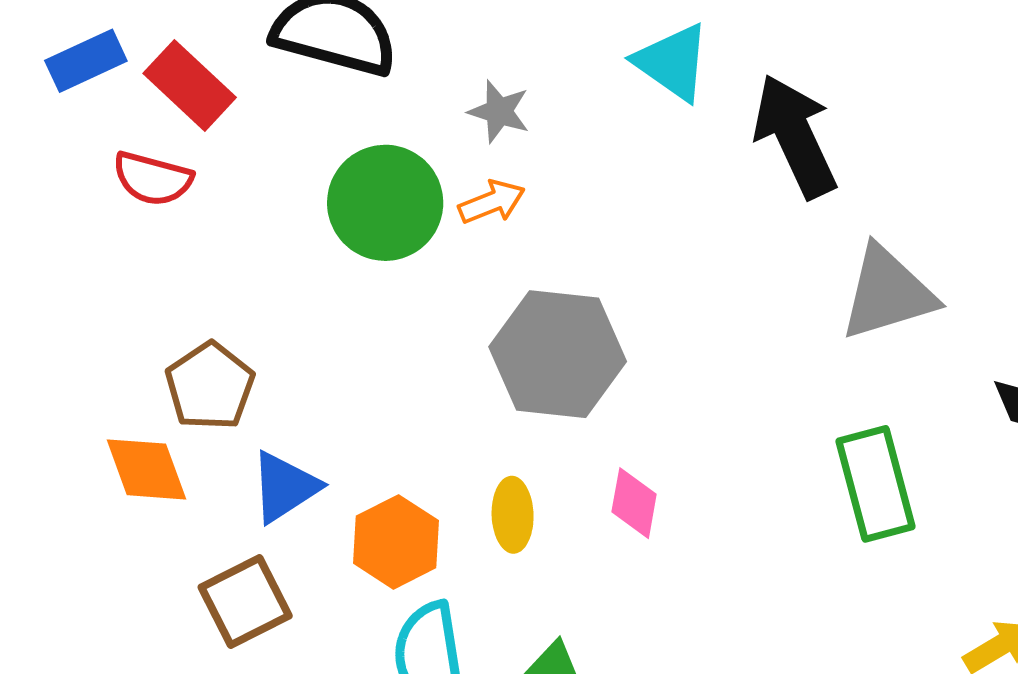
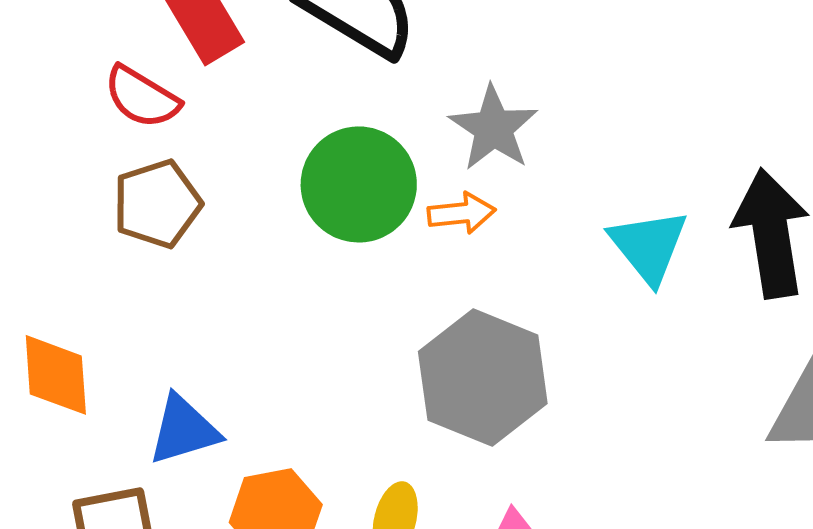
cyan triangle: (672, 62) -> (649, 246), moved
gray star: (499, 111) -> (493, 128), size x1.4
brown pentagon: (210, 386) -> (157, 204), moved

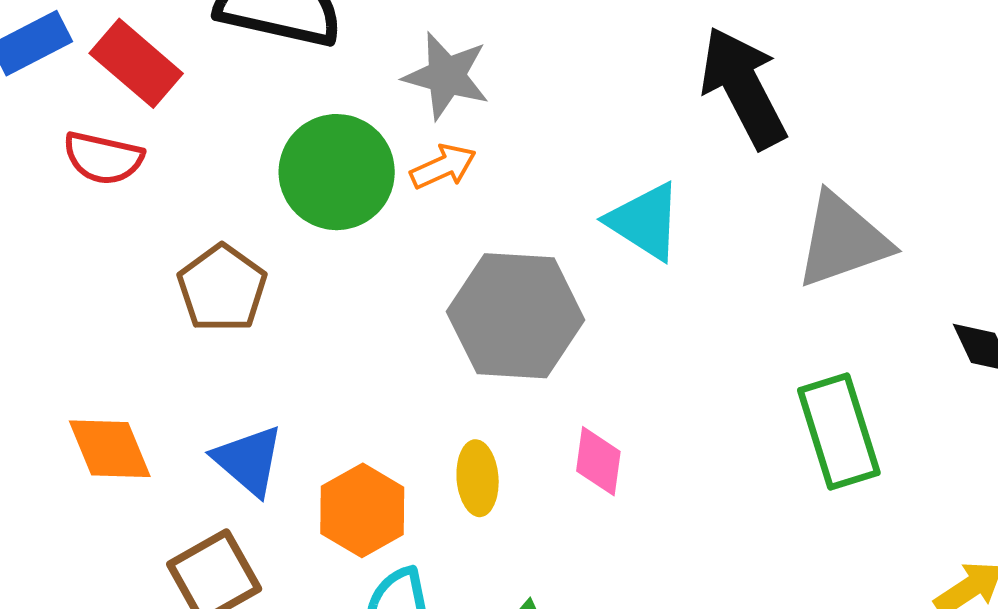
brown pentagon: (157, 204) -> (222, 288), moved
cyan triangle: (649, 246) -> (645, 221), moved
blue triangle: (184, 430) -> (249, 460), turned -44

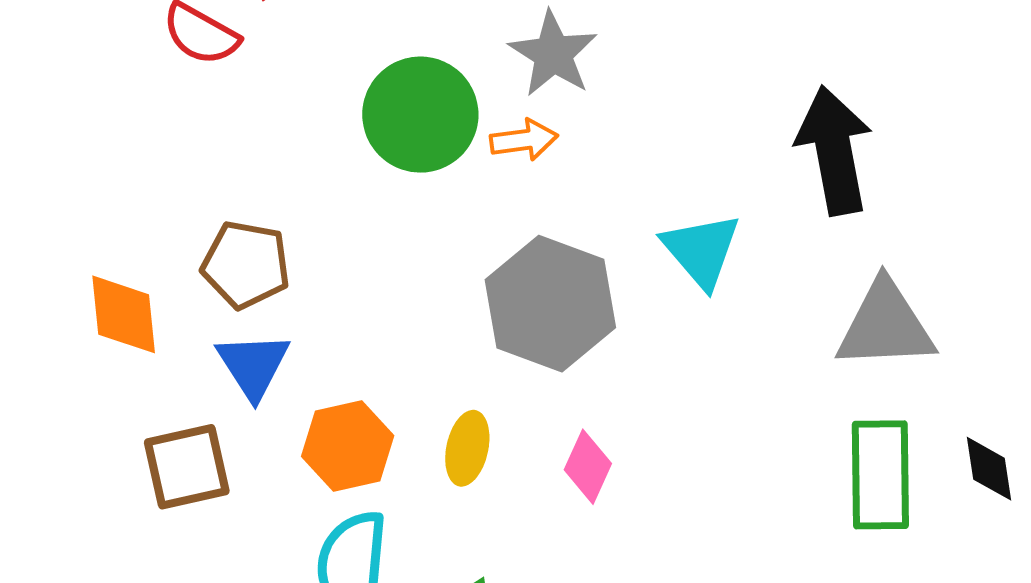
brown pentagon: (222, 288) -> (246, 265), moved, turned 30
green rectangle: (839, 432) -> (880, 475), moved

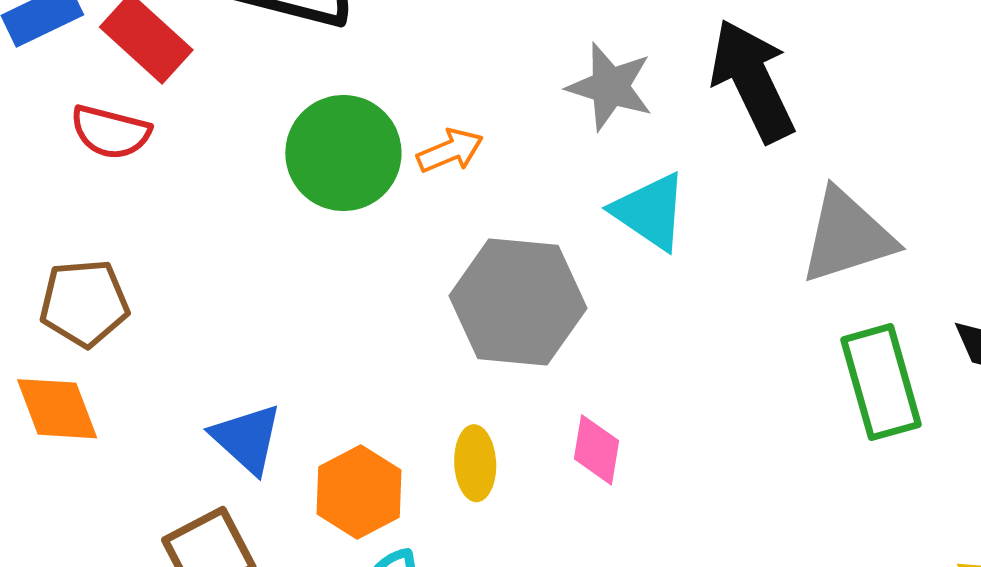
gray star: (553, 54) -> (610, 87), moved
brown pentagon: (246, 265) -> (84, 303), moved
orange diamond: (124, 314) -> (57, 409), moved

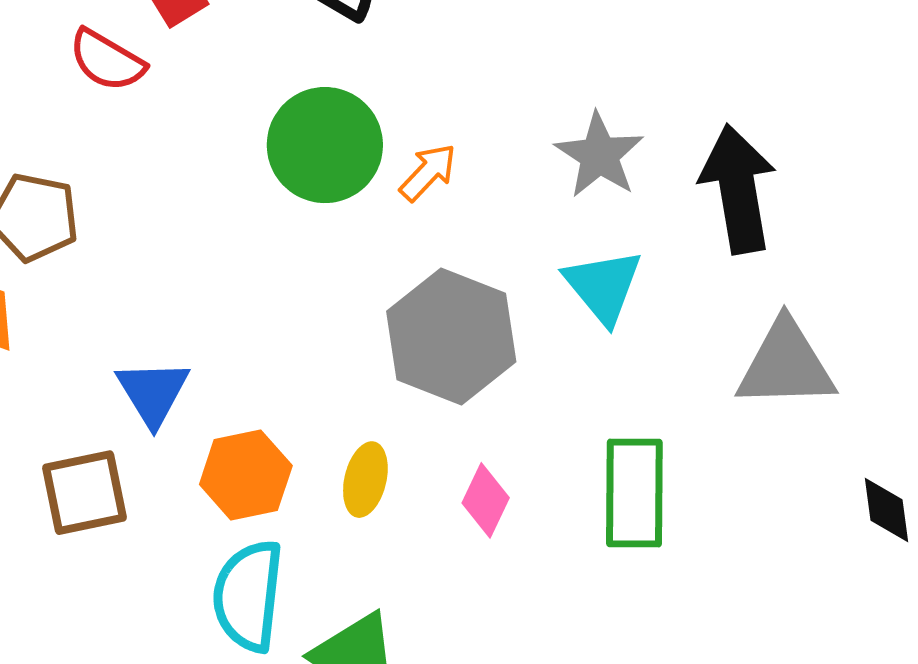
orange arrow: (450, 151) -> (428, 172), turned -40
green rectangle: (881, 382) -> (634, 493), moved

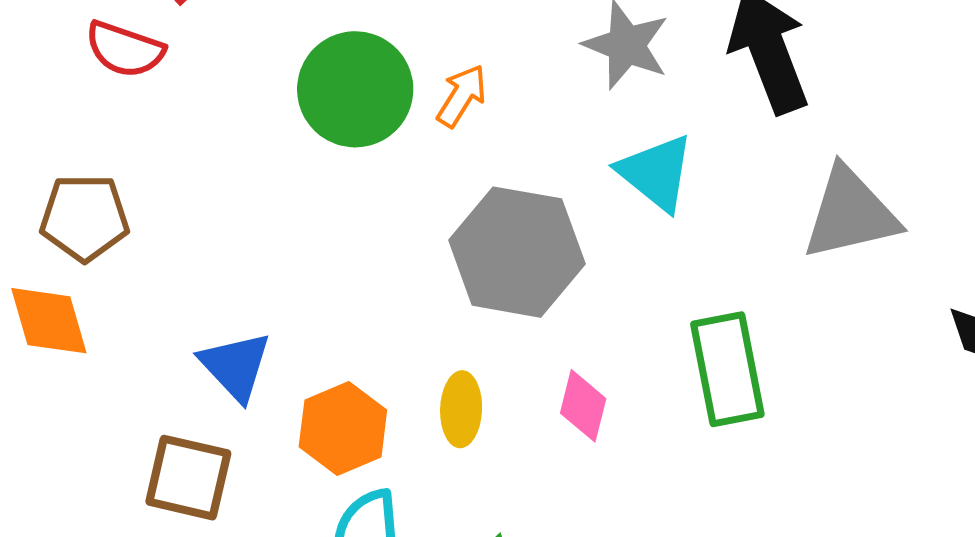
brown square: (85, 493) -> (188, 478), turned 36

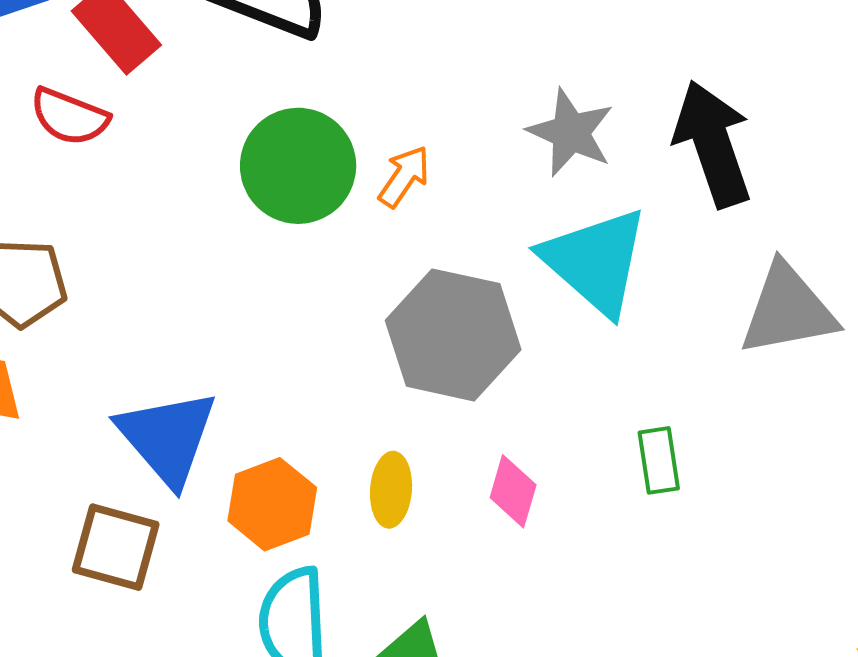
cyan triangle: (656, 173) -> (595, 261), size x1.4
blue triangle: (236, 366) -> (167, 437), size x1.4
green rectangle: (727, 369) -> (659, 460), size x0.6

